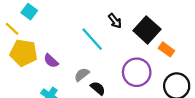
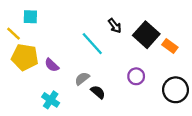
cyan square: (29, 12) -> (30, 17), turned -35
orange rectangle: (166, 49) -> (170, 46), moved
purple circle: (137, 72) -> (136, 76), size x0.6

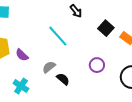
black arrow: (115, 26) -> (76, 11), moved
black square: (146, 35) -> (106, 28), size x0.7

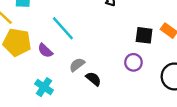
black square: (106, 28) -> (144, 35), moved, turned -35
cyan line: (58, 36) -> (63, 28), moved

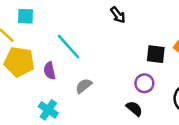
purple semicircle: (45, 51) -> (50, 71), turned 35
black semicircle: (93, 79) -> (134, 109), moved

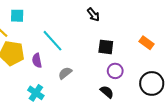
black square: (156, 54) -> (106, 47), moved

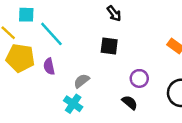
cyan line: (53, 41) -> (51, 34), moved
black square: (106, 47) -> (109, 46), moved
cyan cross: (36, 93) -> (73, 104), moved

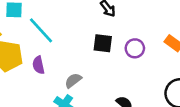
purple circle: (139, 78) -> (135, 48), moved

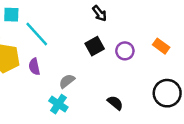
black square: (103, 43) -> (95, 46), turned -36

